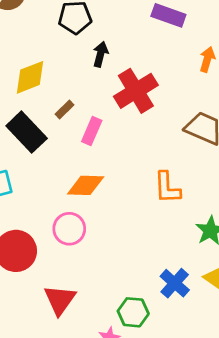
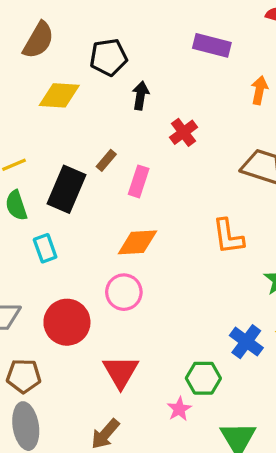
yellow diamond: (30, 77) -> (59, 95), moved, turned 30
red cross: (136, 91) -> (183, 132), size x0.6
black rectangle: (27, 132) -> (67, 189), turned 72

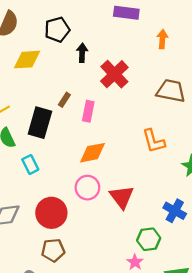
red cross: (183, 132) -> (114, 74), size x1.5
red triangle: (121, 372) -> (122, 197), moved
brown pentagon: (24, 376) -> (53, 250), moved

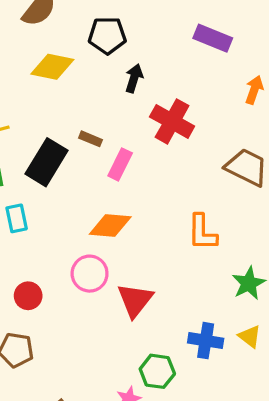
red cross: (114, 74) -> (172, 121), turned -32
brown rectangle: (64, 100) -> (90, 139), turned 64
blue cross: (175, 211) -> (206, 341), turned -35
red circle: (51, 213) -> (28, 296), size x0.6

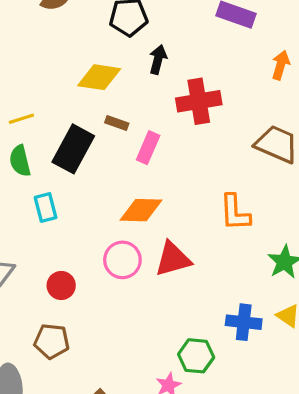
yellow diamond: (52, 67) -> (99, 77), moved
red cross: (172, 121) -> (199, 101), turned -36
red triangle: (135, 300) -> (173, 259), moved, turned 39

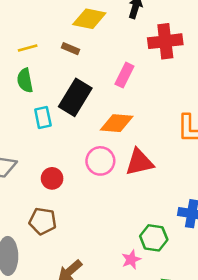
brown rectangle: (117, 123) -> (71, 49), moved
black rectangle: (73, 149) -> (75, 97), moved

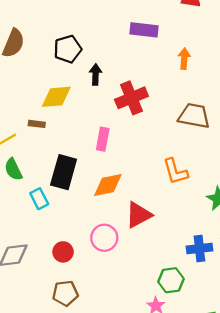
brown rectangle: (71, 49) -> (37, 124), moved
pink circle: (100, 161) -> (104, 238), moved

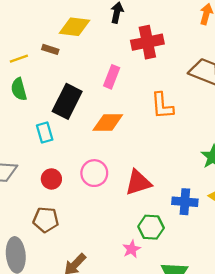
orange L-shape: (175, 171) -> (162, 106), moved
cyan rectangle: (39, 199) -> (45, 133), moved
red triangle: (139, 215) -> (138, 183), moved

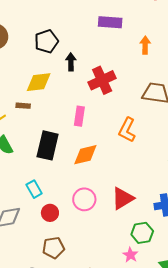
orange L-shape: (162, 106) -> (127, 130), turned 45
cyan rectangle: (45, 133) -> (34, 189), moved

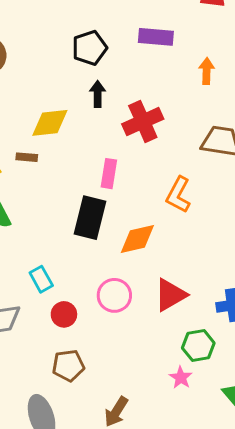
black pentagon: (46, 41) -> (90, 48), moved
black rectangle: (48, 145) -> (90, 218), moved
orange diamond: (85, 155) -> (137, 239), moved

